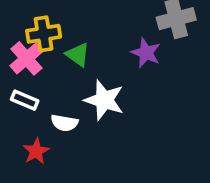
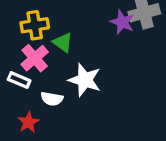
purple star: (146, 53) -> (122, 22), moved
pink cross: (27, 58) -> (35, 58), moved

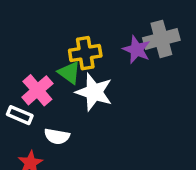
yellow cross: (35, 25) -> (85, 53), moved
white star: (85, 80) -> (94, 92), moved

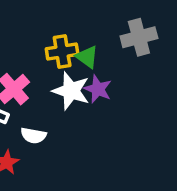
purple star: (137, 50) -> (98, 89), moved
green triangle: (69, 73) -> (87, 57), moved

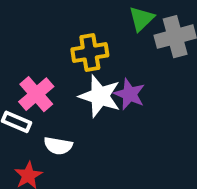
green triangle: (87, 57) -> (141, 19), moved, turned 40

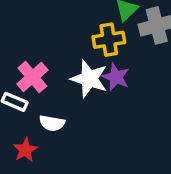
yellow cross: (90, 52) -> (109, 40), moved

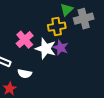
pink cross: (32, 77) -> (25, 40), moved

